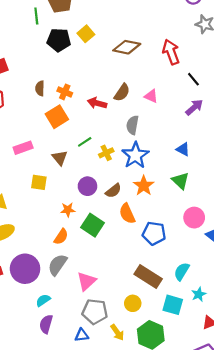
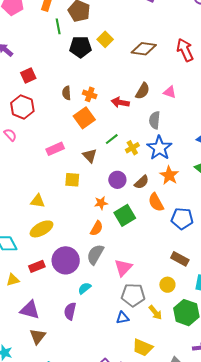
green square: (92, 225) -> (125, 215), turned 30
brown rectangle: (148, 276) -> (180, 259), size x0.7
purple semicircle: (46, 324) -> (70, 311), moved

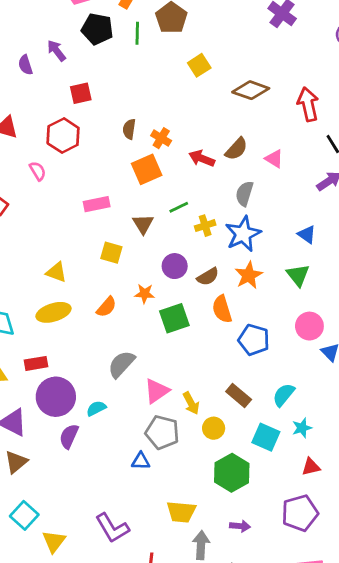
black pentagon: (81, 47) -> (97, 29), moved
orange semicircle: (97, 228) -> (106, 307), moved
purple circle: (66, 260) -> (56, 397), moved
yellow arrow: (155, 313) -> (191, 403), moved
yellow trapezoid: (143, 347) -> (181, 512), moved, turned -30

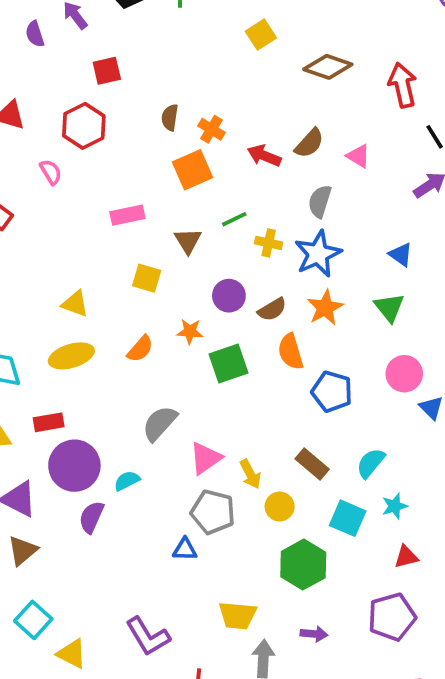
yellow cross: (205, 226) -> (269, 243), turned 30
yellow triangle: (54, 541) -> (72, 654), turned -40

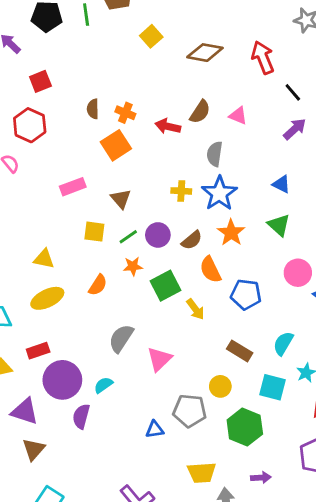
green line: (234, 219) -> (128, 237), moved
yellow arrow: (250, 474) -> (195, 309), moved
gray pentagon: (213, 512) -> (190, 411), moved

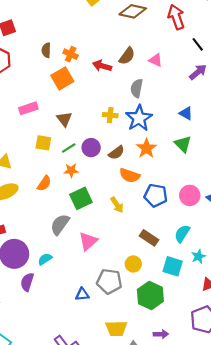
orange semicircle: (210, 270) -> (130, 175), turned -48
pink circle: (298, 273) -> (190, 195), moved
green square: (166, 286) -> (81, 198), moved

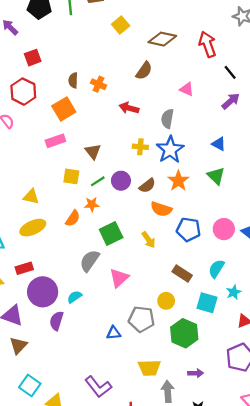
brown semicircle: (127, 56) -> (144, 71), moved
red arrow: (102, 66) -> (129, 108), moved
orange square: (62, 78) -> (64, 109), moved
orange star: (71, 170) -> (92, 204), moved

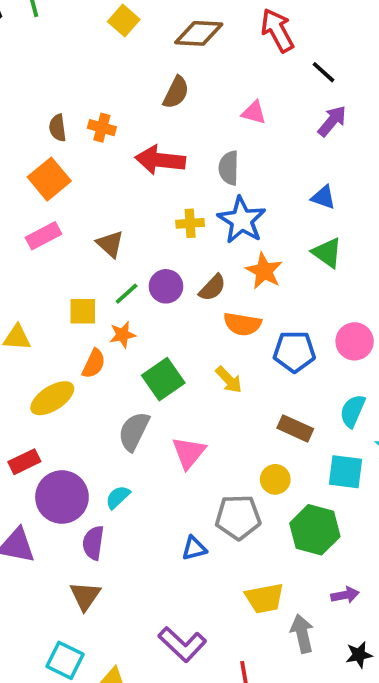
red arrow: (129, 108) -> (160, 160), size x1.4
yellow square: (71, 176) -> (83, 311), moved
yellow ellipse: (33, 228) -> (52, 398), moved
brown triangle: (18, 345) -> (85, 596), moved

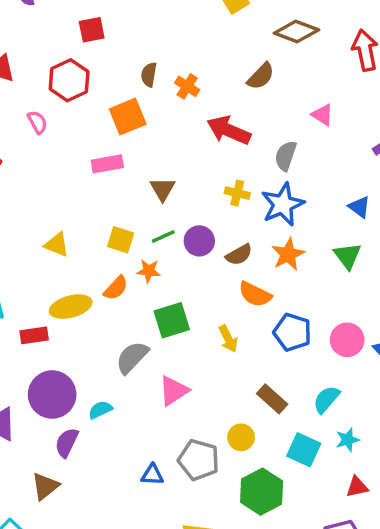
red rectangle: (24, 462) -> (34, 335), moved

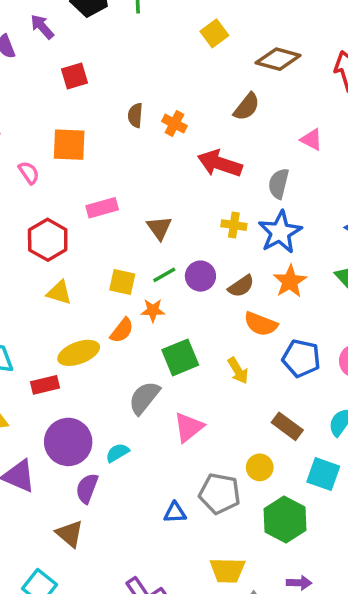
red hexagon: (69, 80) -> (48, 240), moved
orange square: (128, 117) -> (69, 145), moved, turned 30
brown triangle: (45, 486) -> (70, 534), turned -36

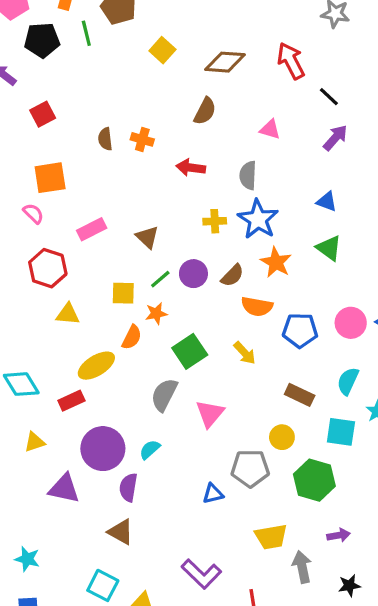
red arrow: (220, 163) -> (191, 168), size x0.7
pink semicircle: (29, 173) -> (33, 213), moved

